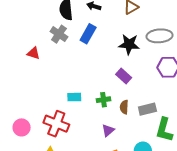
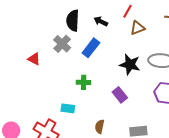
green cross: (104, 100) -> (84, 82), moved
brown semicircle: (124, 107) -> (100, 127), moved

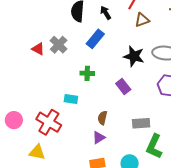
black arrow: (101, 21) -> (106, 13), turned 32
gray cross: (62, 44) -> (59, 45), moved

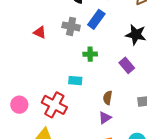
gray cross: (59, 45) -> (71, 26), moved, turned -30

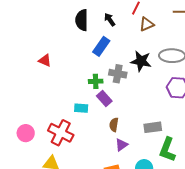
gray cross: (71, 26) -> (118, 74), moved
purple rectangle: (127, 65) -> (104, 98), moved
purple triangle: (105, 118) -> (121, 145), moved

